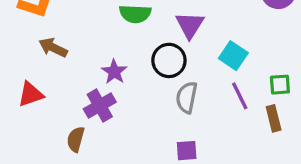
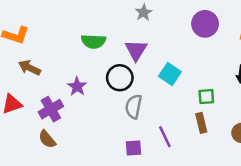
purple line: (240, 96) -> (165, 137), moved
purple cross: (100, 106) -> (51, 109), moved
brown semicircle: (76, 139) -> (47, 139), turned -54

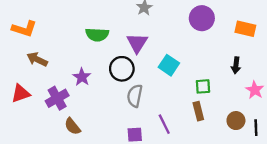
brown semicircle: (47, 139) -> (72, 126), moved

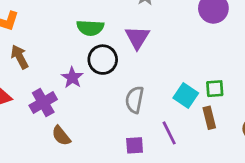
brown arrow: (37, 59) -> (20, 57), turned 36
cyan square: (169, 65) -> (186, 96), moved
black circle: (122, 69) -> (103, 60), moved

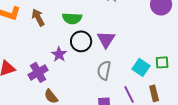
purple triangle: (137, 37) -> (106, 39), moved
brown arrow: (20, 57) -> (38, 17), moved
brown rectangle: (209, 118) -> (154, 93), moved

